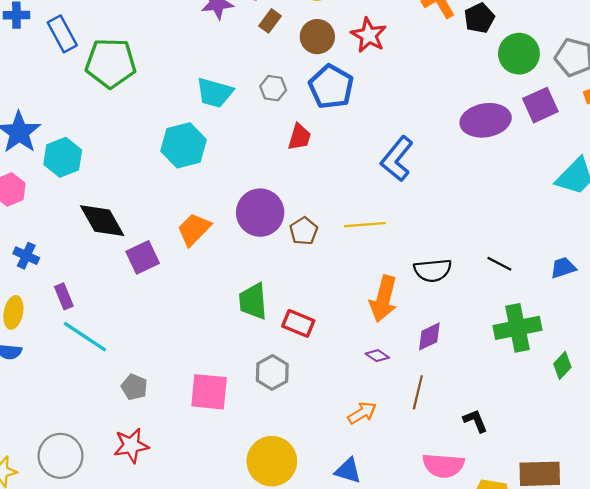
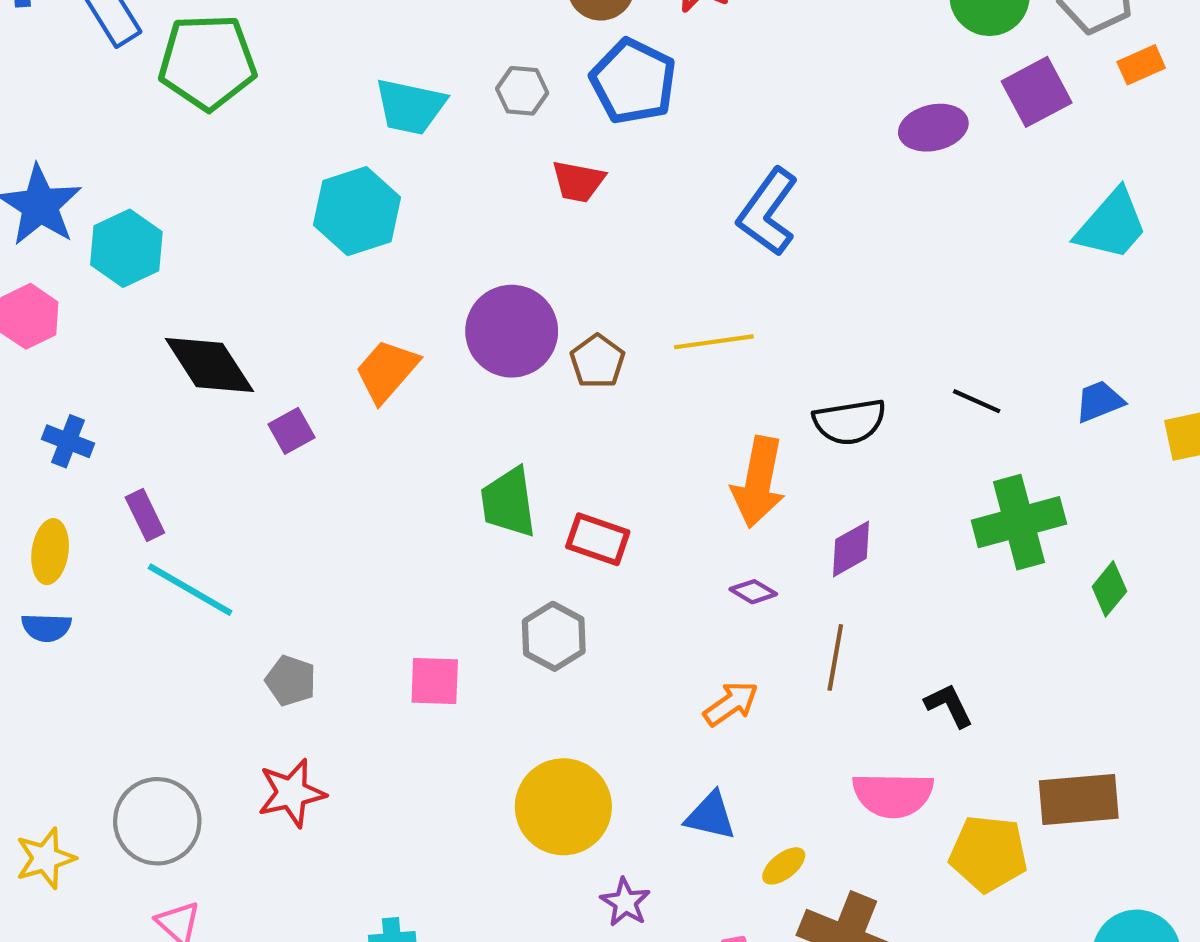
purple ellipse: (486, 120) -> (933, 128), size x0.7
red trapezoid: (299, 137) -> (578, 181), turned 88
purple square: (143, 257) -> (291, 431), size x0.7
pink square: (209, 392) -> (435, 681), size x0.7

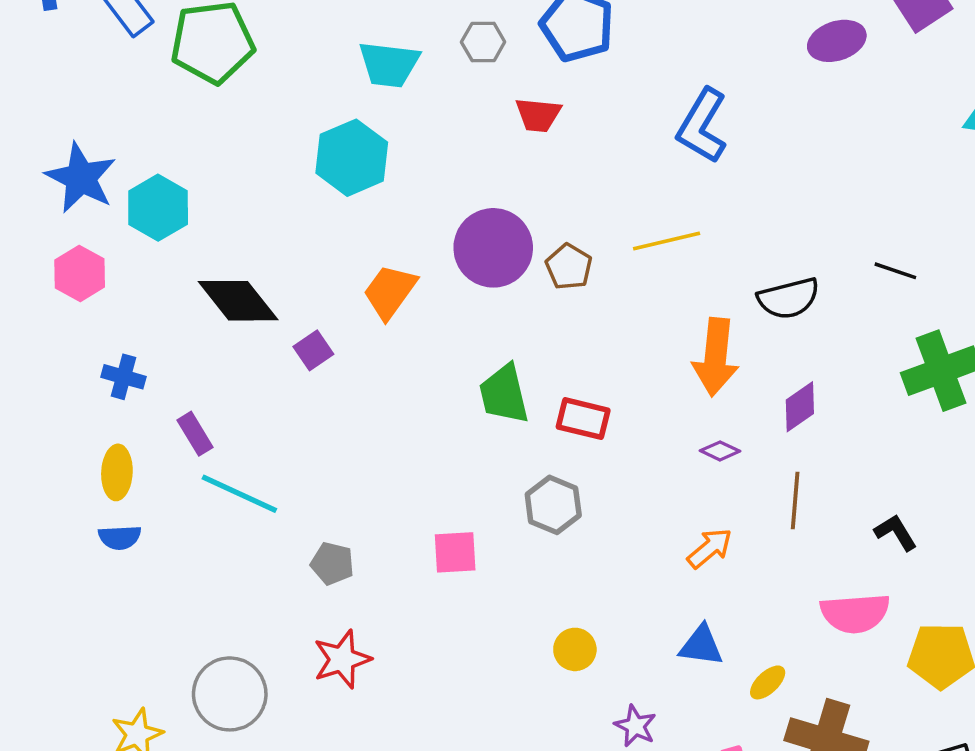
yellow circle: (563, 807) -> (575, 649), size x0.5

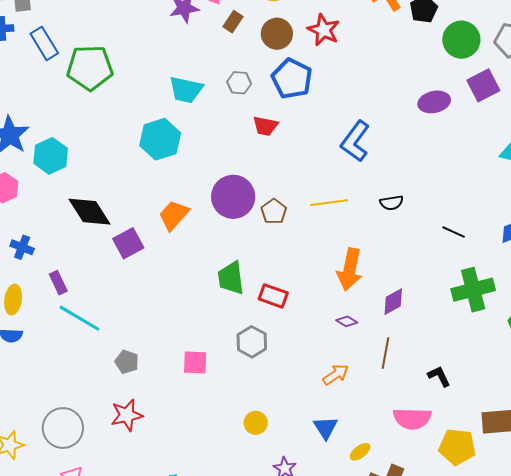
black semicircle: (789, 298) -> (391, 203), moved, size x0.7
purple square: (313, 350) -> (128, 243), size x1.4
blue triangle: (701, 646) -> (326, 428), turned 44

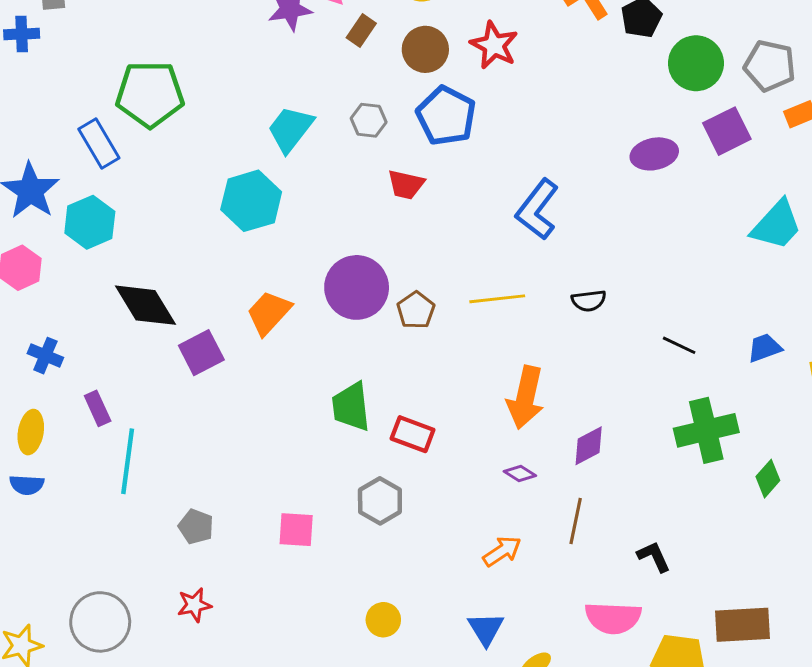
blue rectangle: (44, 43) -> (99, 144), moved
cyan trapezoid: (186, 90) -> (290, 129), turned 114
cyan line: (79, 318) -> (128, 461), turned 66
red star: (127, 415) -> (194, 605), size x0.7

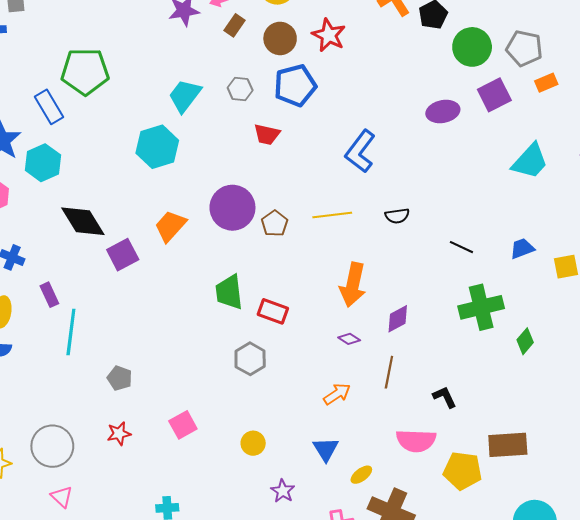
blue pentagon: (446, 116) -> (295, 85), turned 30
pink square: (296, 530) -> (183, 425), moved, turned -32

